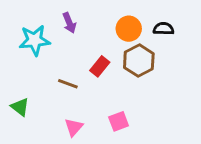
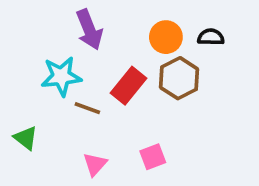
purple arrow: (69, 23) -> (89, 30), size x1.5
cyan star: (35, 40) -> (61, 76), moved
red rectangle: (100, 66) -> (129, 86), size x1.4

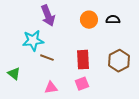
brown hexagon: (179, 78) -> (119, 61), moved
red rectangle: (129, 86) -> (83, 60), moved, turned -42
pink triangle: (95, 164) -> (51, 88), turned 40

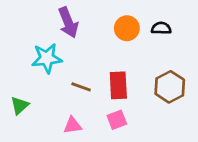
brown line: (47, 58) -> (81, 87), moved
green triangle: (14, 74) -> (20, 105), turned 40

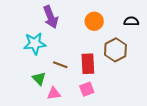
black semicircle: (161, 28) -> (131, 21), moved
brown hexagon: (170, 87) -> (115, 50), moved
green triangle: (20, 105) -> (39, 79), moved, turned -32

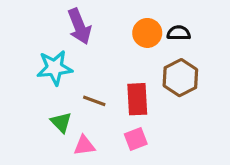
black semicircle: (131, 21) -> (179, 33), moved

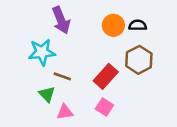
red rectangle: (137, 99) -> (106, 76), turned 45
brown line: (94, 101) -> (62, 76), moved
pink square: (136, 139) -> (104, 107), turned -36

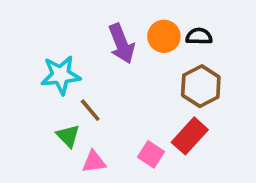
purple arrow: (61, 20) -> (122, 44), moved
brown line: (62, 76) -> (90, 110), turned 30
red rectangle: (106, 76) -> (190, 136), moved

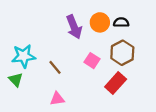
cyan star: (61, 75) -> (24, 56), moved
green triangle: (68, 136) -> (16, 80), moved
pink square: (151, 154) -> (92, 61), moved

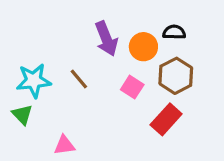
orange circle: (100, 22) -> (143, 47), moved
brown line: (55, 67) -> (79, 79), moved
pink triangle: (57, 99) -> (64, 145), moved

